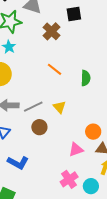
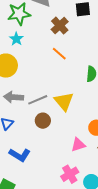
orange line: (54, 69) -> (59, 54), moved
yellow triangle: (59, 107) -> (64, 101), size x1.5

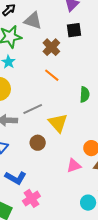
gray line: (38, 100) -> (33, 109), moved
pink cross: (70, 174) -> (31, 198), moved

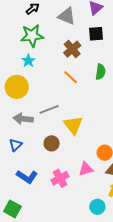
gray triangle: (33, 21) -> (67, 16), moved
green semicircle: (85, 94) -> (101, 72), moved
pink cross: (31, 198) -> (60, 178), moved

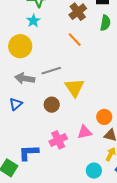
green semicircle: (101, 72) -> (105, 23), moved
blue L-shape: (27, 177) -> (29, 153), moved, turned 140

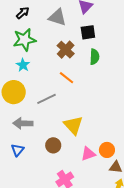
gray line: (51, 71) -> (46, 99), moved
pink triangle: (85, 132) -> (88, 154), moved

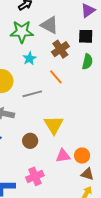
gray triangle: (57, 17) -> (49, 25), moved
cyan star: (23, 65) -> (29, 58), moved

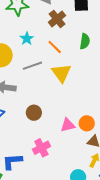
cyan star: (29, 58) -> (27, 39), moved
green semicircle: (87, 62) -> (85, 41), moved
yellow triangle: (54, 125) -> (61, 73), moved

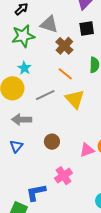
cyan star: (27, 39) -> (24, 68), moved

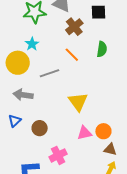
yellow triangle: (75, 99) -> (78, 102), moved
brown circle: (52, 142) -> (40, 128), moved

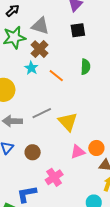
brown cross: (74, 27) -> (40, 49), moved
cyan star: (32, 44) -> (31, 68), moved
gray line: (49, 73) -> (42, 113), moved

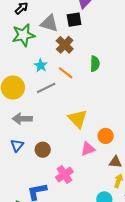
black square: (78, 30) -> (74, 20), moved
brown cross: (40, 49) -> (65, 45), moved
gray line: (42, 113) -> (46, 88), moved
orange circle: (96, 148) -> (106, 136), moved

